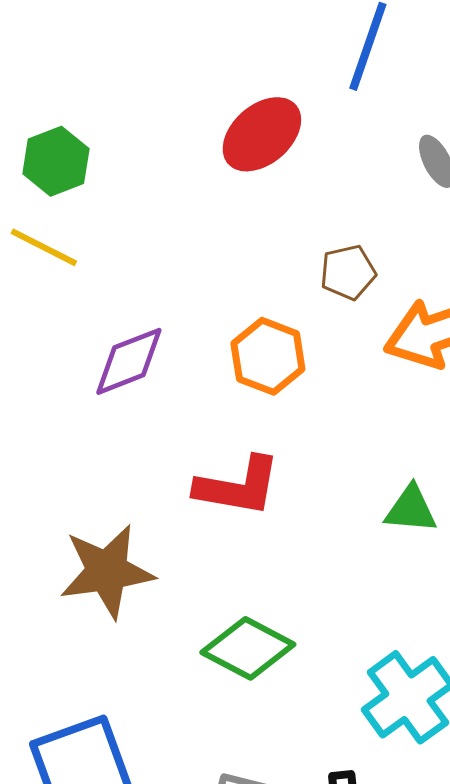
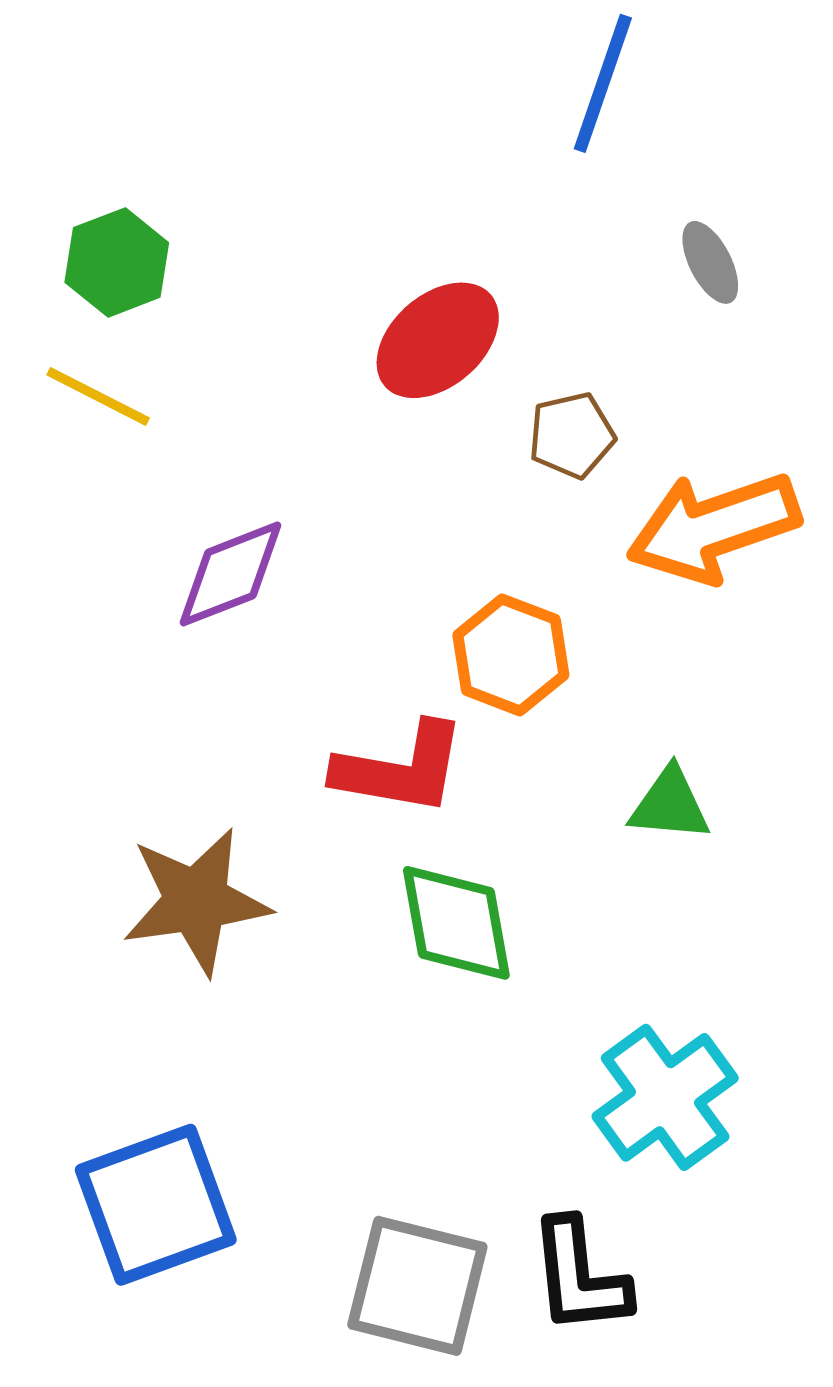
red ellipse: (262, 134) -> (438, 340), moved
orange hexagon: (268, 356) -> (511, 655), moved
green diamond: (248, 648) -> (456, 923), moved, turned 52

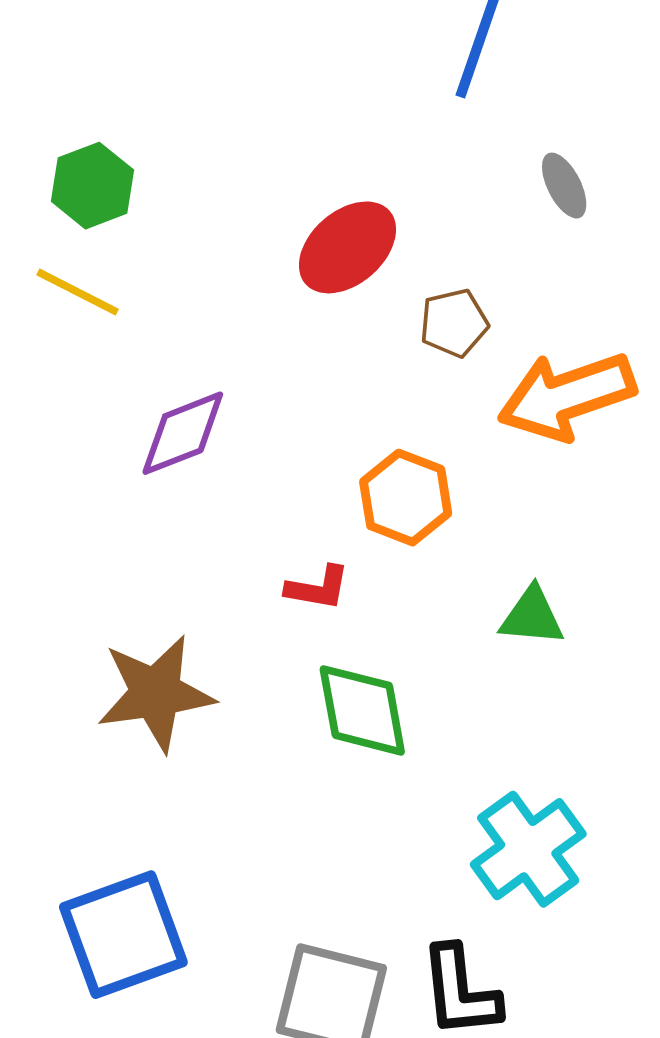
red L-shape: (400, 769) -> (318, 588), size x0.6

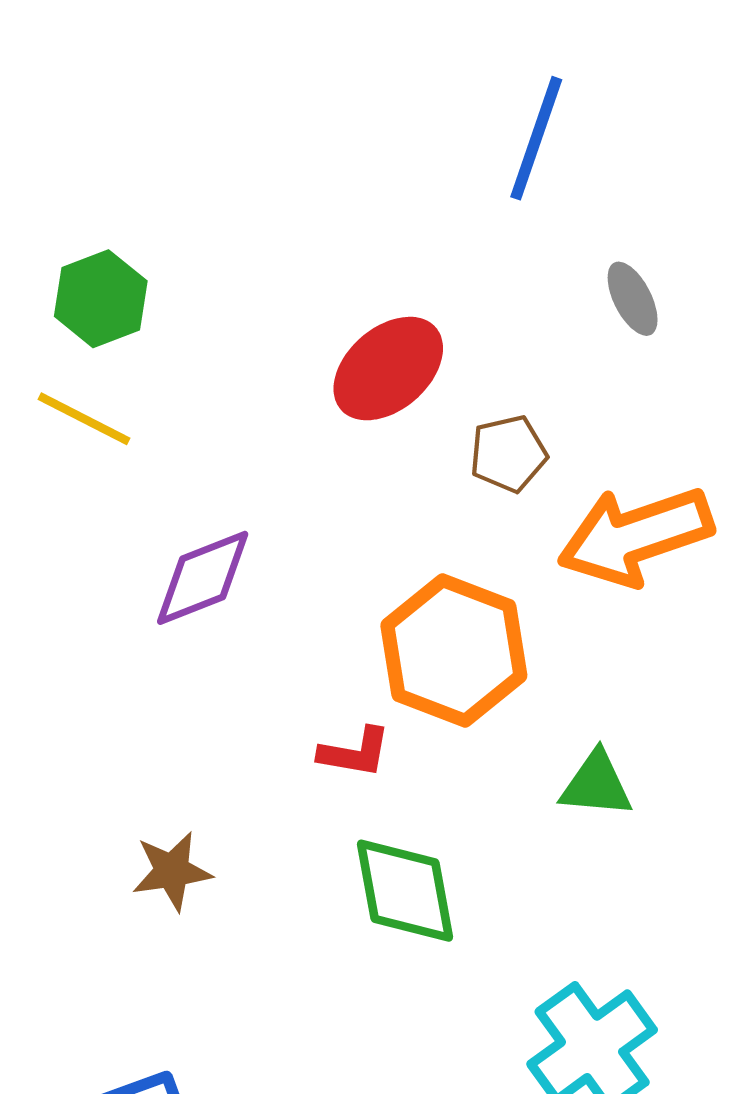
orange hexagon: (406, 498) -> (454, 650), size x1.4
brown star: (156, 693) -> (172, 871), size x0.6

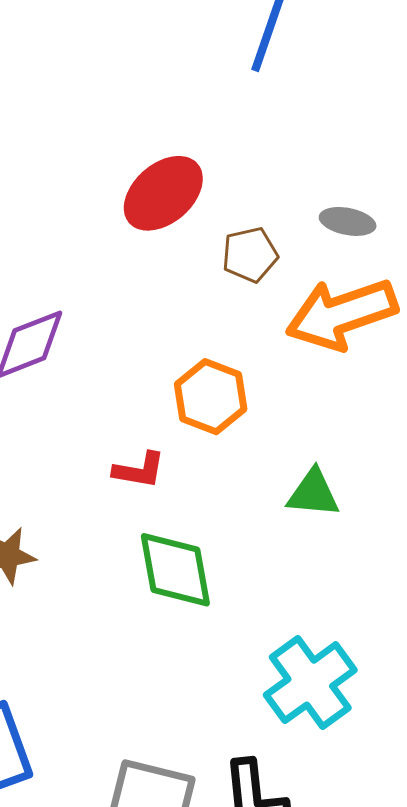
gray ellipse: (633, 299) -> (348, 221), moved, turned -52
orange hexagon: (454, 650) -> (211, 397), size x0.7

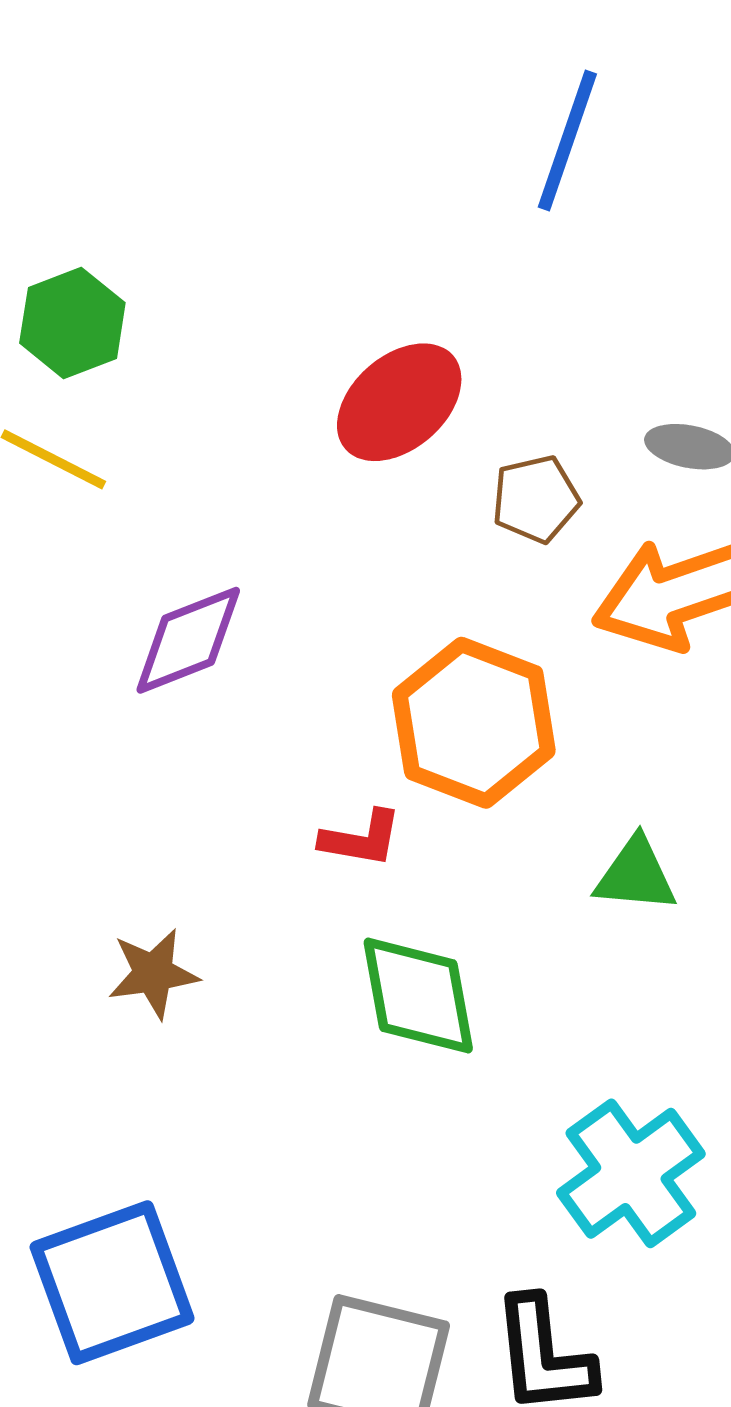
orange hexagon: (211, 397) -> (474, 723), size x1.4

